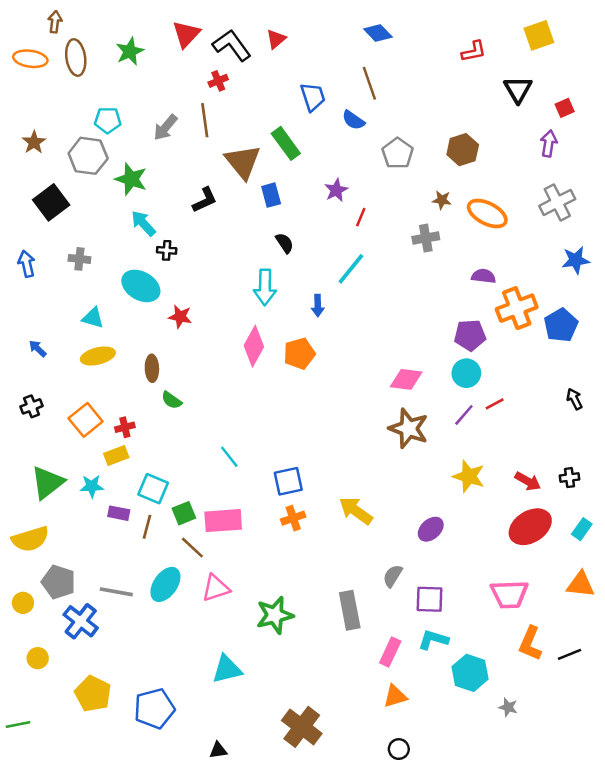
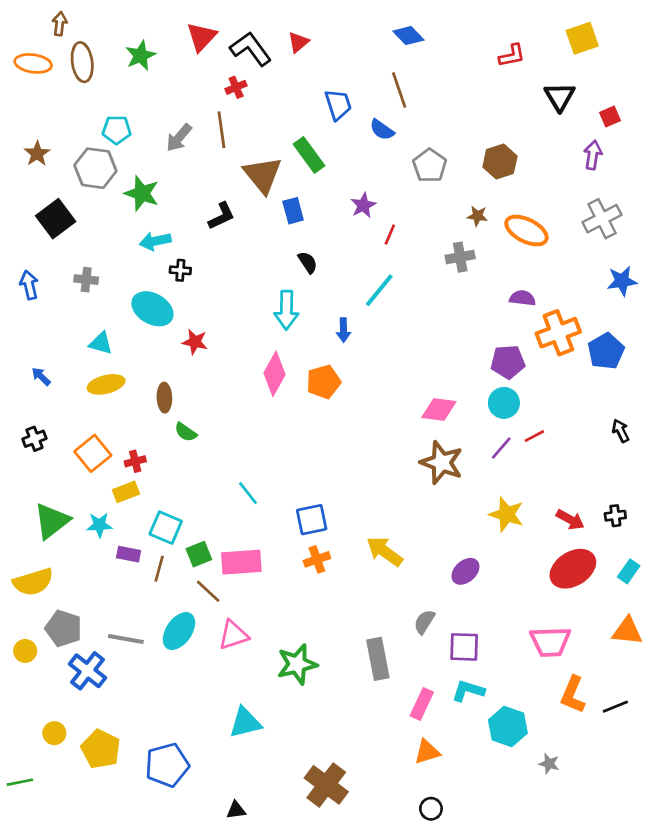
cyan arrow: (143, 223) -> (155, 241), turned -60
yellow circle: (38, 658) -> (54, 733), moved

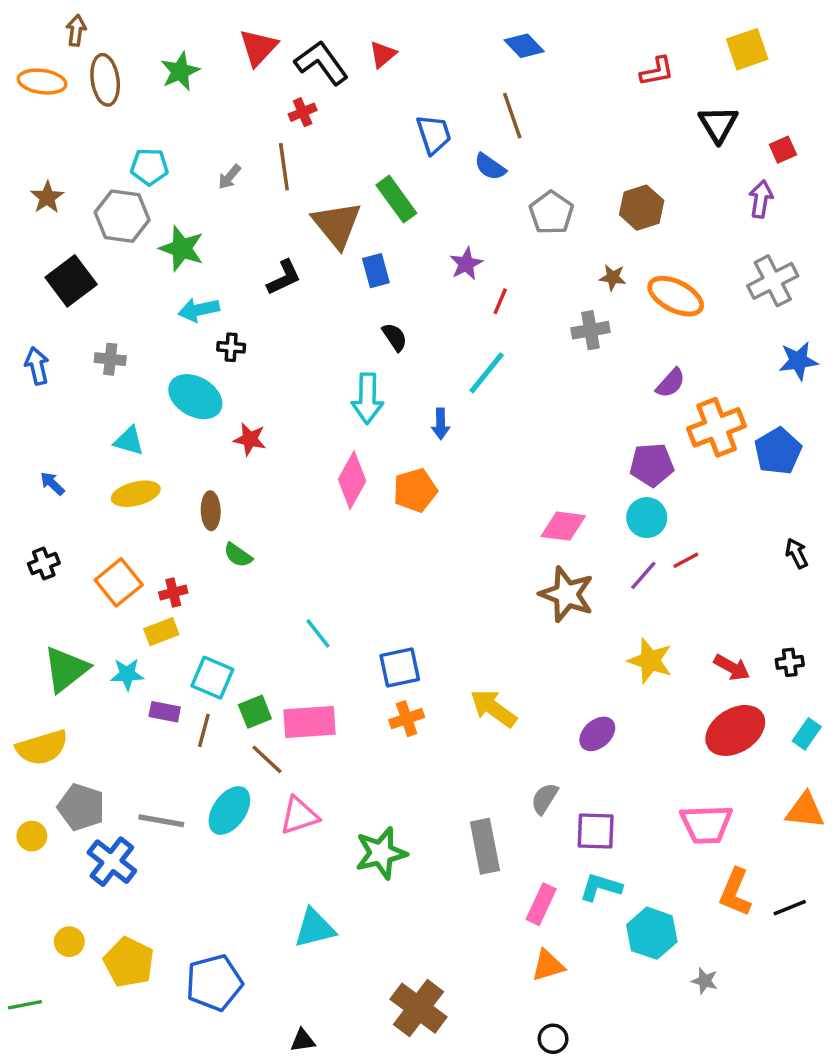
gray arrow: (179, 138) -> (229, 177), size x0.7
purple semicircle: (522, 298) -> (671, 383), turned 125

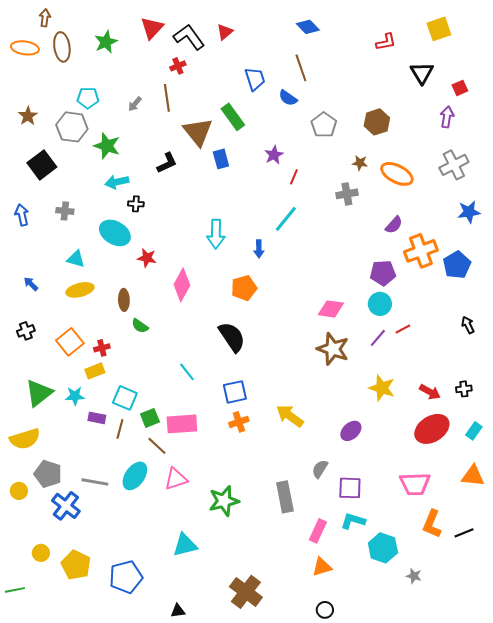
black semicircle: (395, 337) -> (232, 337), moved, size x1.8
pink diamond: (352, 480) -> (182, 285), moved

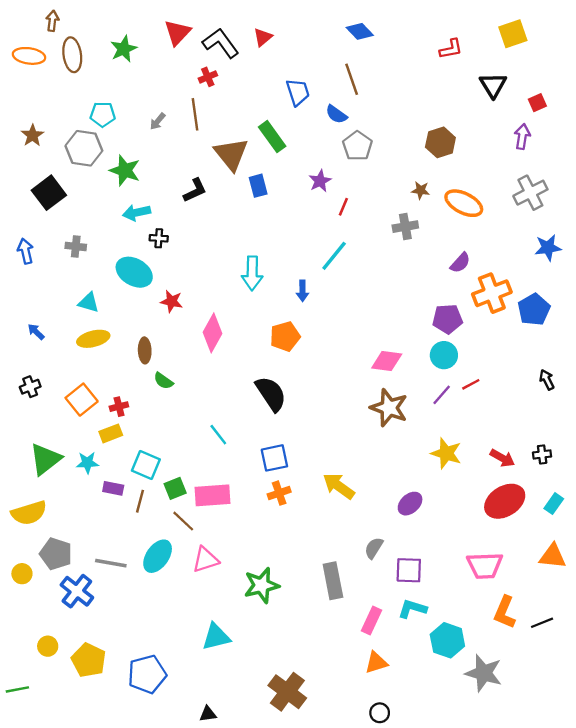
gray pentagon: (324, 125) -> (357, 146), moved
gray star: (414, 576) -> (484, 673), size x2.0

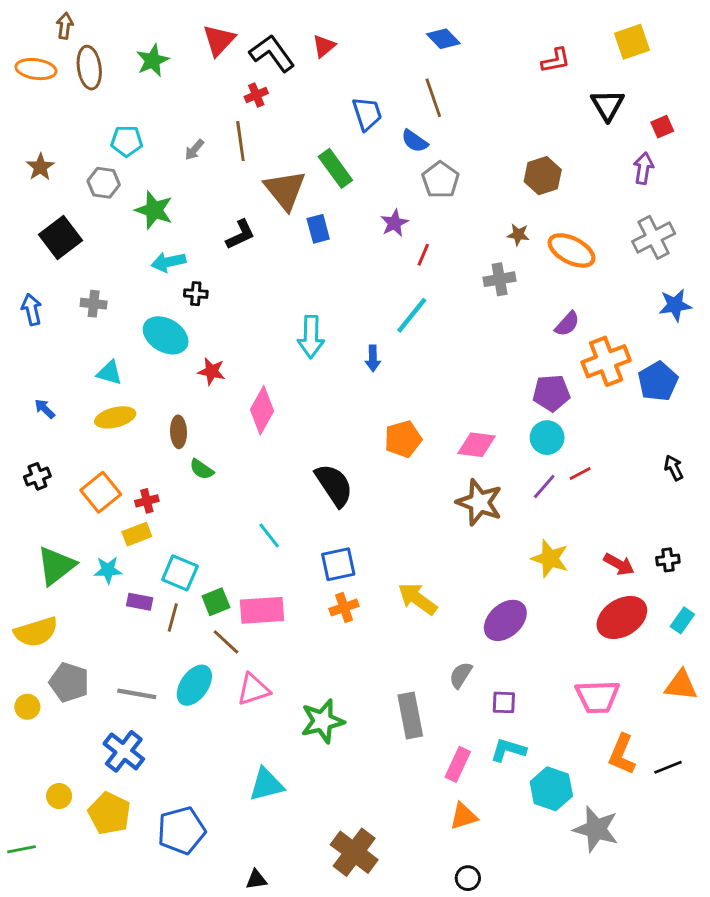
gray hexagon: (84, 148) -> (104, 183), size x0.7
orange pentagon: (285, 336) -> (403, 439), moved
purple ellipse: (410, 504) -> (505, 620), size x1.4
purple square: (409, 570) -> (504, 702), size x0.7
blue cross: (77, 591) -> (124, 751), moved

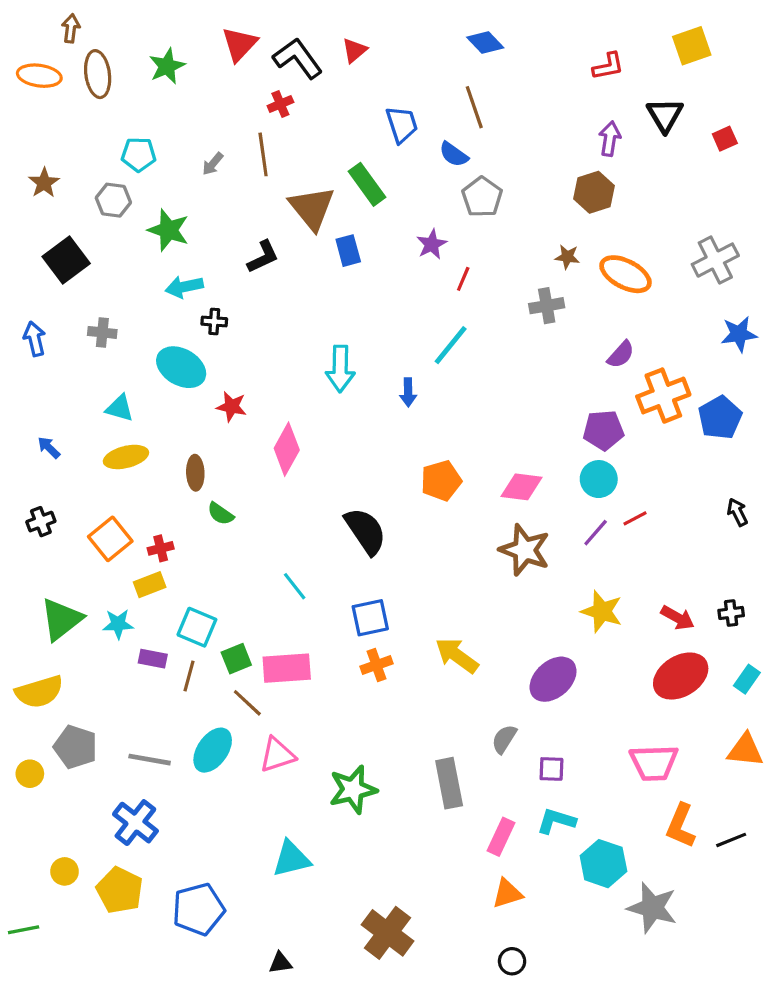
purple arrow: (643, 168) -> (610, 139), moved

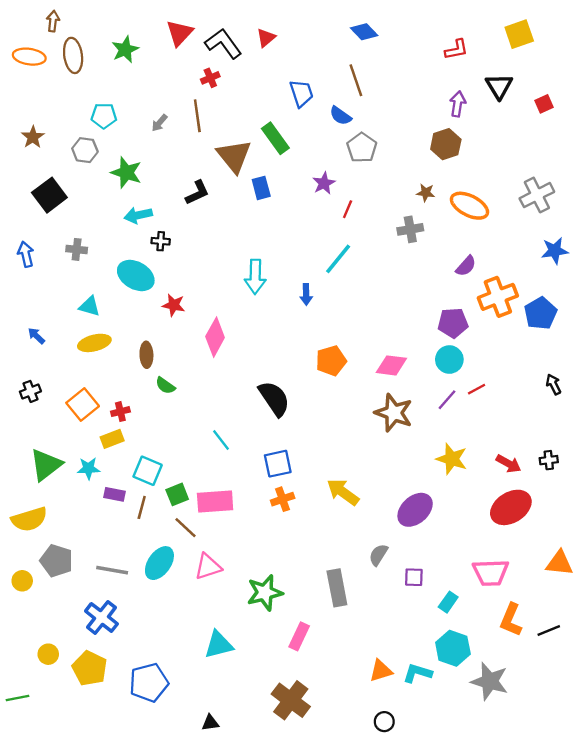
cyan rectangle: (747, 679) -> (448, 602), moved
cyan L-shape: (556, 821) -> (417, 673), moved
pink rectangle: (501, 837) -> (299, 636), moved

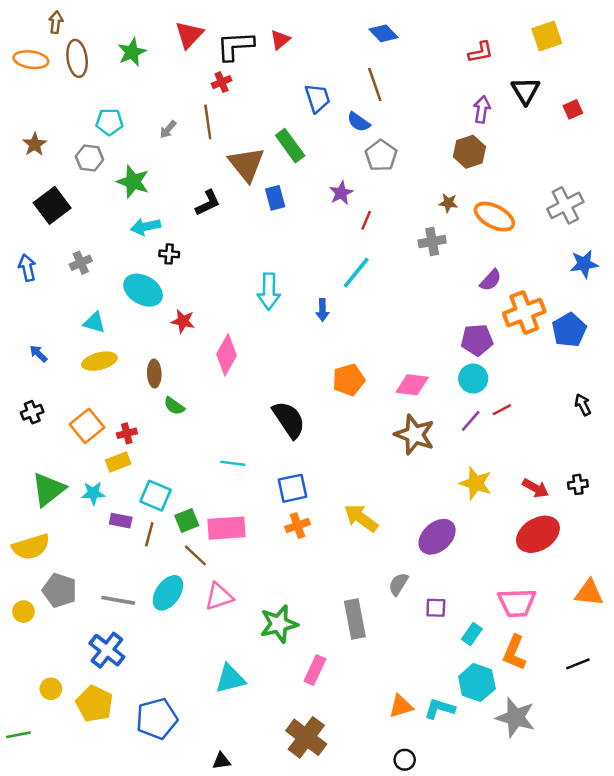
black L-shape: (223, 44) -> (235, 46), turned -57
gray cross: (77, 249) -> (81, 263), turned -30
cyan line: (221, 440) -> (233, 463), turned -45
orange L-shape: (511, 620) -> (514, 653), moved

